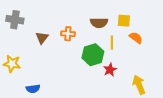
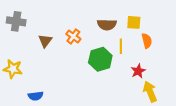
orange cross: (68, 34) -> (73, 36), turned 32
orange semicircle: (136, 38) -> (147, 41), turned 40
red star: (110, 70) -> (138, 71), moved

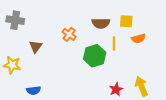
brown triangle: (45, 41) -> (36, 47), moved
orange semicircle: (147, 41) -> (138, 39), turned 88
red star: (138, 71) -> (116, 89), moved

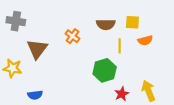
brown triangle: (36, 47) -> (37, 49), size x1.5
green hexagon: (95, 56) -> (105, 70), moved

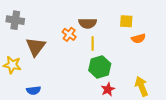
brown semicircle: (106, 24) -> (88, 23), moved
yellow line: (120, 46) -> (93, 44), moved
red star: (122, 94) -> (108, 89), moved

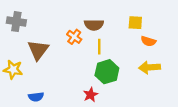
orange semicircle: (138, 39) -> (148, 41), turned 32
yellow arrow: (141, 86) -> (149, 67), moved, turned -72
red star: (108, 89) -> (91, 95), moved

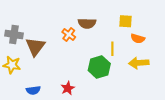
gray cross: (16, 22) -> (14, 34), moved
yellow line: (99, 47) -> (112, 49), moved
red star: (91, 95) -> (68, 88), moved

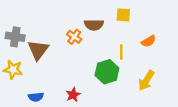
yellow square: (126, 21) -> (123, 15), moved
orange semicircle: (138, 39) -> (148, 41), turned -48
yellow arrow: (139, 63) -> (146, 80), moved, turned -54

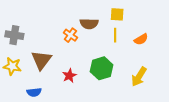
brown triangle: (38, 50) -> (41, 60), moved
yellow line: (121, 52) -> (115, 35), moved
red star: (73, 95) -> (69, 76), moved

